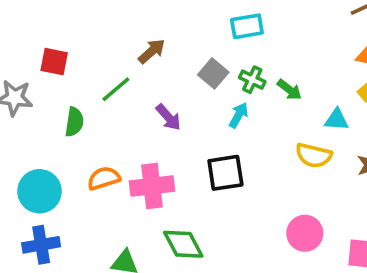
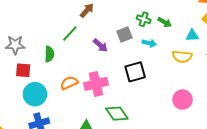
red square: (54, 62) -> (23, 70), moved
gray square: (213, 73) -> (124, 34), moved, turned 35
cyan arrow: (239, 115) -> (149, 43), moved, turned 80

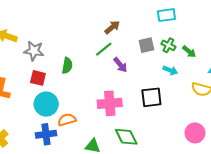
green line: (70, 33) -> (104, 49), moved
gray square: (124, 34) -> (146, 45), moved
orange semicircle: (69, 83) -> (67, 120), moved

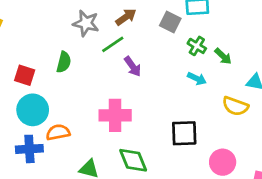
gray square: (146, 45) -> (170, 22), moved, turned 35
gray star: (34, 51) -> (86, 23), moved
black square: (151, 97) -> (184, 133), moved

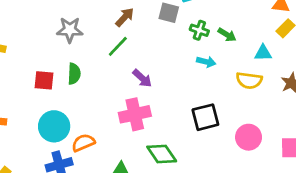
gray star: (86, 23) -> (70, 30), moved
purple arrow: (133, 66) -> (142, 78), moved
red square: (25, 75) -> (44, 80), moved

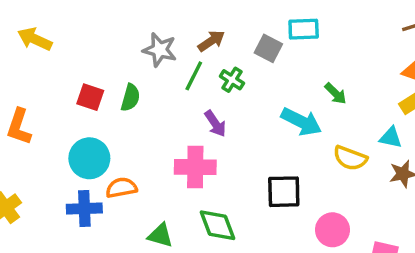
gray star: (70, 30) -> (160, 50), moved
green cross: (199, 30) -> (232, 80), moved
green line: (118, 46) -> (194, 76), turned -30
cyan triangle: (263, 53) -> (391, 138), moved
cyan arrow: (206, 62) -> (301, 122), size x1.6

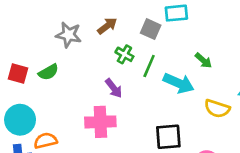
green line: (194, 76) -> (149, 66), moved
green semicircle: (130, 98) -> (48, 72), turned 48

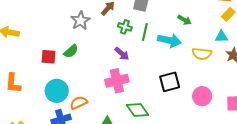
gray star: (69, 35) -> (80, 21), turned -30

